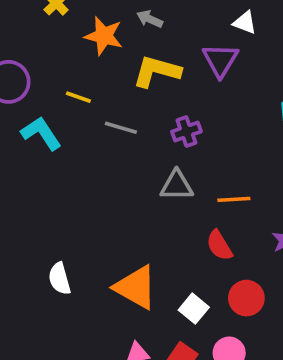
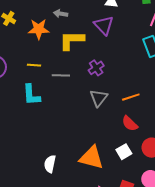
cyan L-shape: (41, 133) -> (31, 95), moved, turned -135
gray triangle: (177, 185) -> (99, 98), turned -36
white semicircle: (60, 279) -> (50, 164), turned 42
white square: (194, 309) -> (124, 152), moved, turned 35

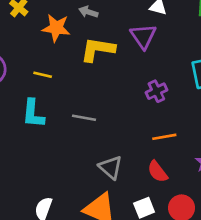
purple cross: (96, 68) -> (156, 91), moved
gray line: (61, 75) -> (84, 118), moved
gray triangle: (99, 98) -> (111, 167), moved, turned -36

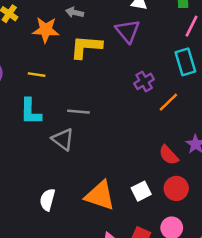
orange line: (164, 137) -> (168, 102), moved, turned -30
gray triangle: (111, 167) -> (63, 139), moved
red semicircle: (158, 172) -> (169, 155), moved

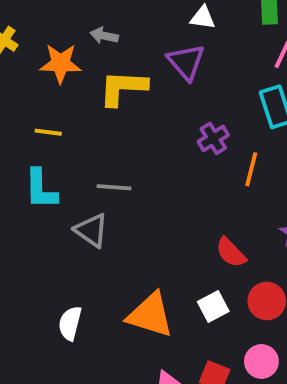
orange line: (168, 102) -> (251, 169), turned -30
red semicircle: (169, 155) -> (231, 253), moved

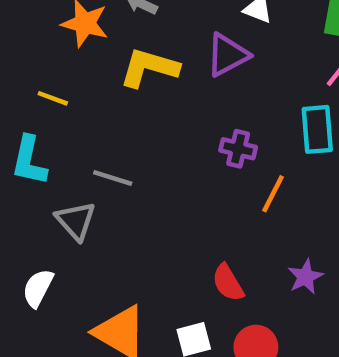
purple triangle: (186, 62) -> (227, 55), turned 30
purple cross: (213, 138) -> (238, 149), turned 32
white semicircle: (70, 323) -> (38, 288), moved

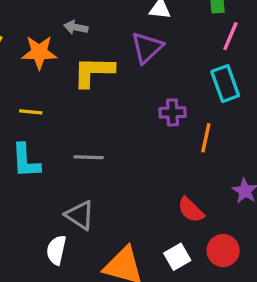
gray triangle: (76, 221) -> (80, 215), moved

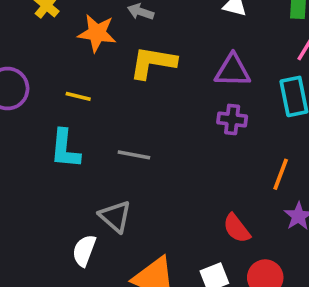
purple triangle: (147, 48) -> (233, 71), moved, turned 36
orange line: (206, 138) -> (281, 174), moved

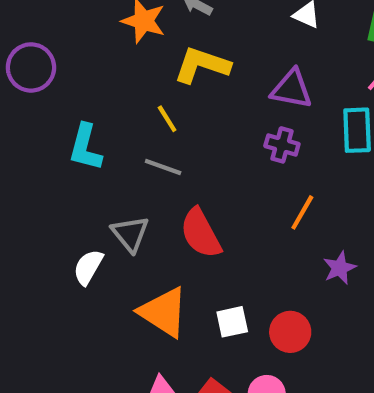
yellow line: (78, 96) -> (167, 119), moved, turned 35
orange line: (281, 174) -> (302, 212), moved
red semicircle: (237, 228) -> (201, 233), moved, size x1.4

